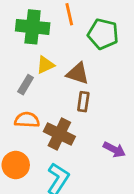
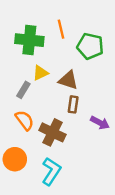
orange semicircle: (27, 120) -> (25, 120), turned 50
purple arrow: (114, 149) -> (100, 123), moved

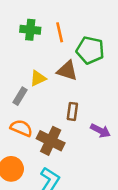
green cross: (29, 40) -> (30, 30), moved, size x0.7
brown triangle: (68, 80) -> (67, 71), moved
orange semicircle: (25, 120) -> (21, 128), turned -30

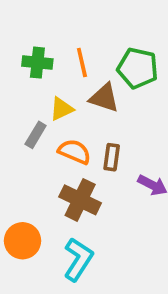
green cross: (30, 30) -> (37, 63), moved
orange line: (60, 32) -> (82, 63), moved
orange semicircle: (21, 128) -> (75, 152), moved

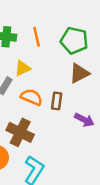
brown triangle: (104, 98) -> (79, 73), moved, turned -45
brown cross: (80, 200) -> (20, 132), moved

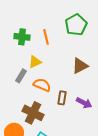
green pentagon: (74, 41) -> (76, 25), moved, turned 30
brown rectangle: (57, 101) -> (62, 98), moved

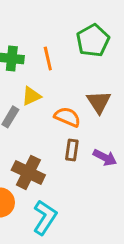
brown triangle: (80, 66) -> (99, 102), turned -36
orange semicircle: (42, 85) -> (67, 117), moved

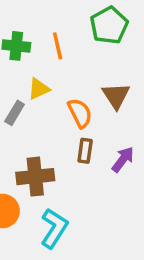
orange semicircle: (67, 117) -> (80, 113), turned 40
purple arrow: (105, 157) -> (123, 159), turned -80
brown cross: (28, 172) -> (35, 177), turned -32

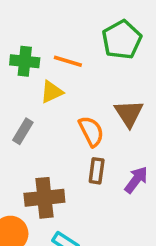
orange line: (58, 46) -> (68, 61), turned -60
yellow triangle: (39, 89) -> (52, 92), moved

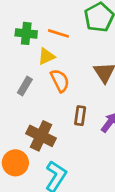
orange semicircle: (91, 131) -> (60, 81), moved
brown cross: (44, 198) -> (41, 136), turned 32

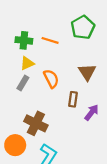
yellow triangle: (46, 56) -> (27, 63), moved
brown rectangle: (80, 116) -> (73, 99), moved

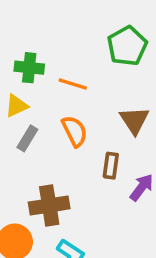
orange line: (50, 40) -> (73, 84), moved
yellow triangle: (27, 63) -> (17, 106), moved
brown cross: (36, 123) -> (49, 205), turned -35

